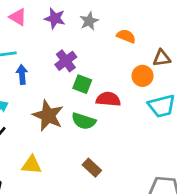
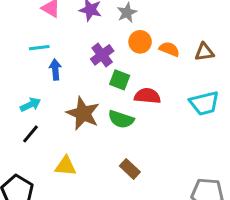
orange semicircle: (126, 36) -> (169, 49), moved
orange circle: (143, 76) -> (140, 42), moved

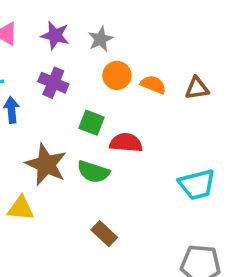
purple cross: (102, 55) -> (53, 83), moved, turned -30
cyan trapezoid: (204, 103) -> (197, 185), moved
yellow triangle: (66, 166) -> (21, 208), moved

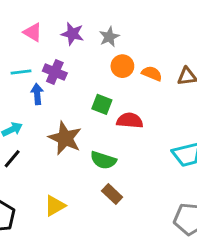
purple cross: (53, 83) -> (55, 72), moved
green semicircle: (93, 172) -> (103, 160), moved
yellow triangle: (21, 208) -> (55, 206), moved, turned -35

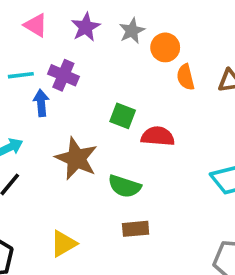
purple star: (72, 34) -> (86, 27), turned 30
orange circle: (122, 66) -> (165, 47), moved
orange semicircle: (152, 73) -> (186, 77), turned -126
brown rectangle: (112, 194) -> (136, 229), turned -48

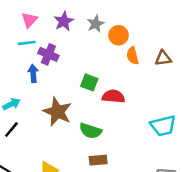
pink triangle: (36, 25) -> (29, 20), turned 42
cyan line: (21, 75) -> (27, 43), moved

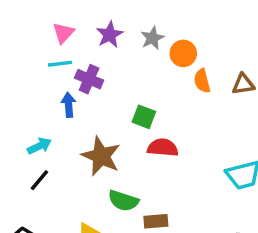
red semicircle: (113, 96) -> (163, 148), moved
green semicircle: (90, 131) -> (123, 201), moved

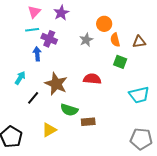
gray star: (152, 38) -> (86, 40), moved
green square: (144, 117) -> (120, 62), moved
cyan arrow: (39, 146) -> (20, 78), turned -32
black line: (39, 180) -> (33, 98), moved

